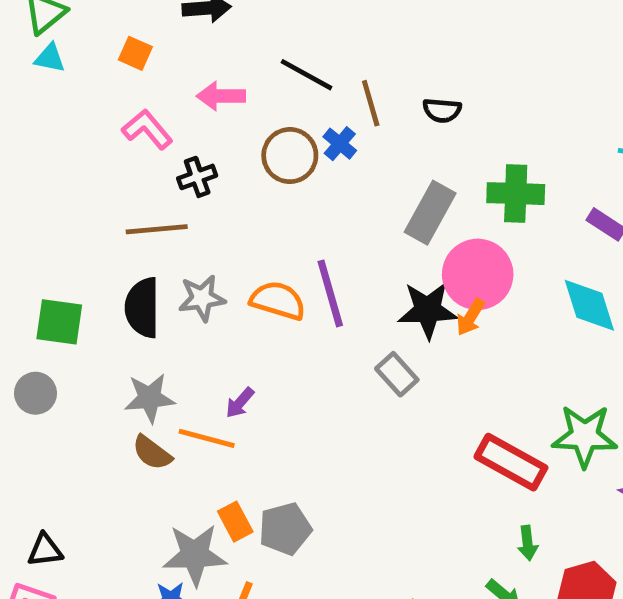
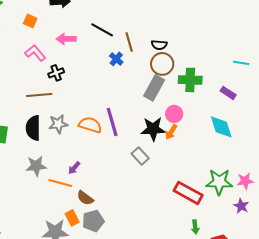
brown circle: (290, 156) -> (162, 64), moved
pink circle: (478, 274) -> (174, 114), size x0.6
brown semicircle: (152, 453) -> (85, 198), moved

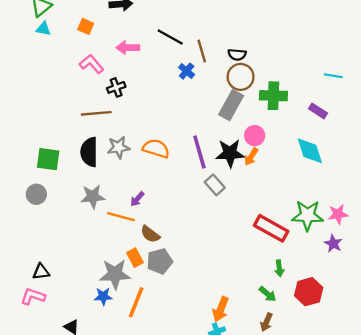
purple line: (112, 122) -> (199, 152), moved

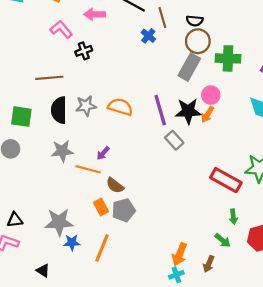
brown line: (96, 113) -> (49, 78), moved
gray star: (115, 274) -> (59, 222), moved
brown arrow: (266, 322) -> (209, 264), moved

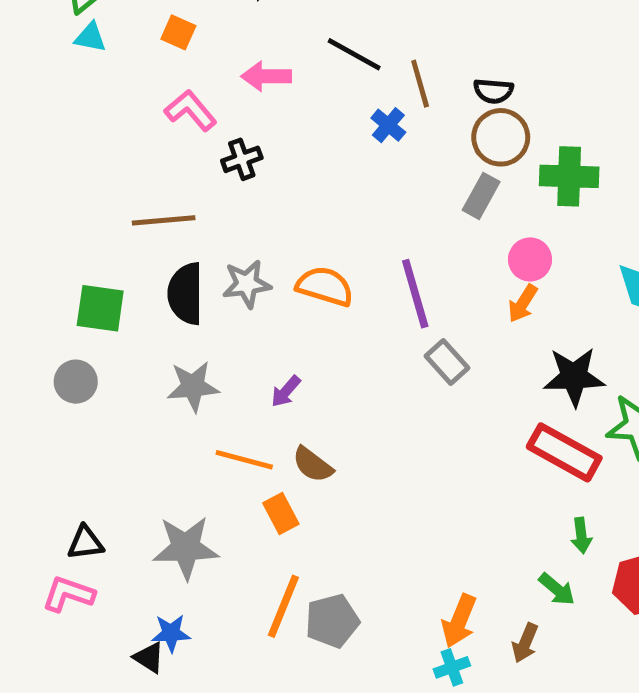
gray rectangle: (189, 67) -> (481, 196), size x0.7
black star: (188, 111) -> (574, 377), moved
orange line: (88, 169) -> (244, 460), moved
gray pentagon: (124, 210) -> (332, 621), moved
blue star: (72, 243) -> (171, 633), moved

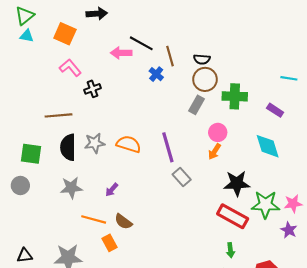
orange square: (178, 32) -> (65, 34), size x1.5
pink arrow: (266, 76) -> (121, 53), moved
green arrow: (581, 535) -> (230, 250), moved

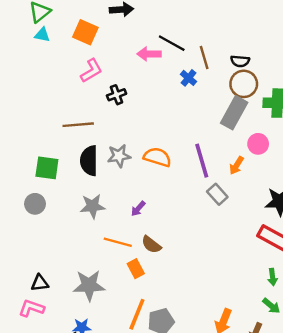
pink L-shape: (70, 68) -> (91, 71), turned 100
gray rectangle: (197, 105) -> (234, 113), size x1.5
orange arrow: (215, 152) -> (237, 165), moved

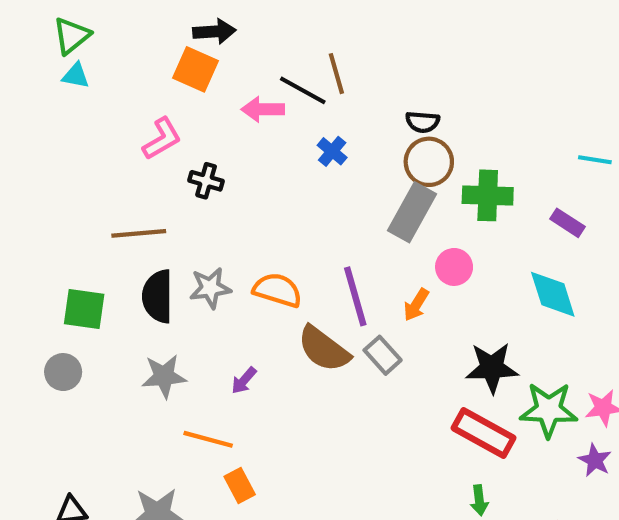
orange square: (85, 32) -> (196, 69), moved
brown line: (204, 58) -> (336, 74), moved
black cross: (117, 95) -> (206, 181), turned 36
brown semicircle: (151, 245) -> (324, 349), moved, size x1.5

